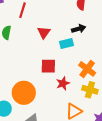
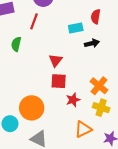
red triangle: (44, 32) -> (56, 60), moved
cyan rectangle: (66, 44) -> (76, 28), moved

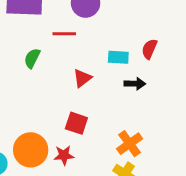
red line: (34, 21) -> (64, 34), turned 56
red triangle: (56, 60) -> (82, 78), moved
red star: (73, 100) -> (64, 155), moved

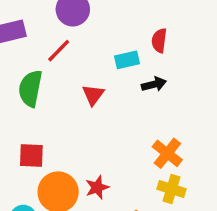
red line: (64, 34) -> (59, 51), turned -30
green semicircle: (32, 58) -> (30, 88), size x1.5
red square: (76, 123) -> (31, 156), moved

